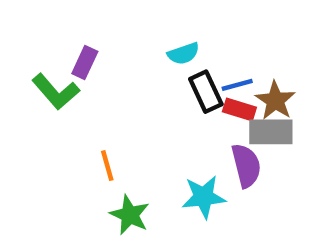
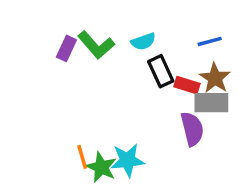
blue line: (237, 85) -> (210, 41), moved
green L-shape: (56, 92) -> (96, 45), moved
orange line: (107, 166) -> (82, 157), moved
cyan star: (204, 197) -> (128, 160), moved

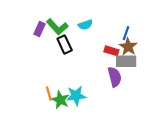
blue line: (210, 41) -> (126, 33), moved, turned -56
black rectangle: (161, 71) -> (65, 45), moved

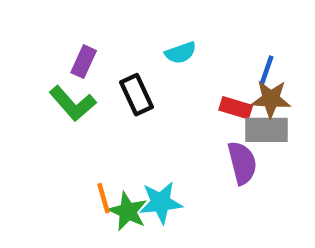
green L-shape: (57, 27) -> (73, 103), moved
brown star: (128, 47) -> (271, 99), turned -30

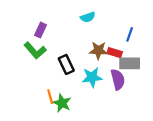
cyan semicircle: (181, 53) -> (88, 17), moved
black rectangle: (136, 95) -> (66, 64), moved
brown star: (271, 99) -> (98, 50), moved
cyan star: (161, 203) -> (92, 77), moved

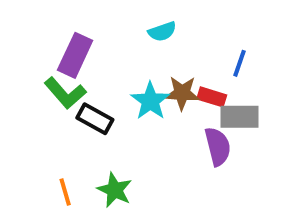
purple rectangle: (40, 30) -> (75, 55), size x1.5
black rectangle: (66, 64) -> (95, 119), moved, turned -36
cyan star: (92, 77) -> (150, 101), moved, turned -30
orange line: (50, 97) -> (65, 192), moved

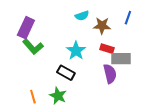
purple rectangle: (75, 55) -> (26, 28), moved
blue line: (239, 63) -> (128, 18), moved
brown star: (182, 93) -> (102, 26), moved
black rectangle: (95, 119) -> (66, 73), moved

